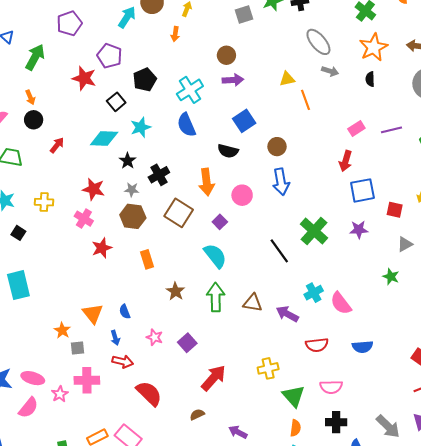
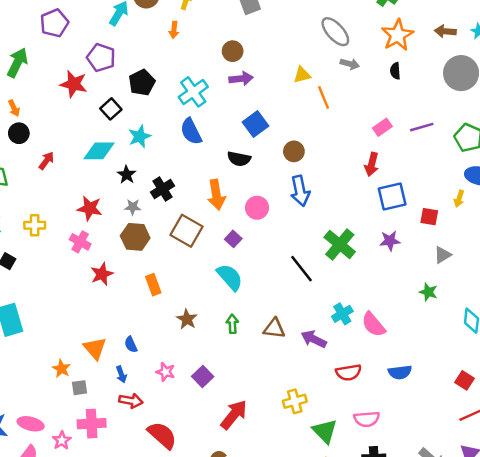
green arrow: (216, 297) -> (232, 324), size x0.6

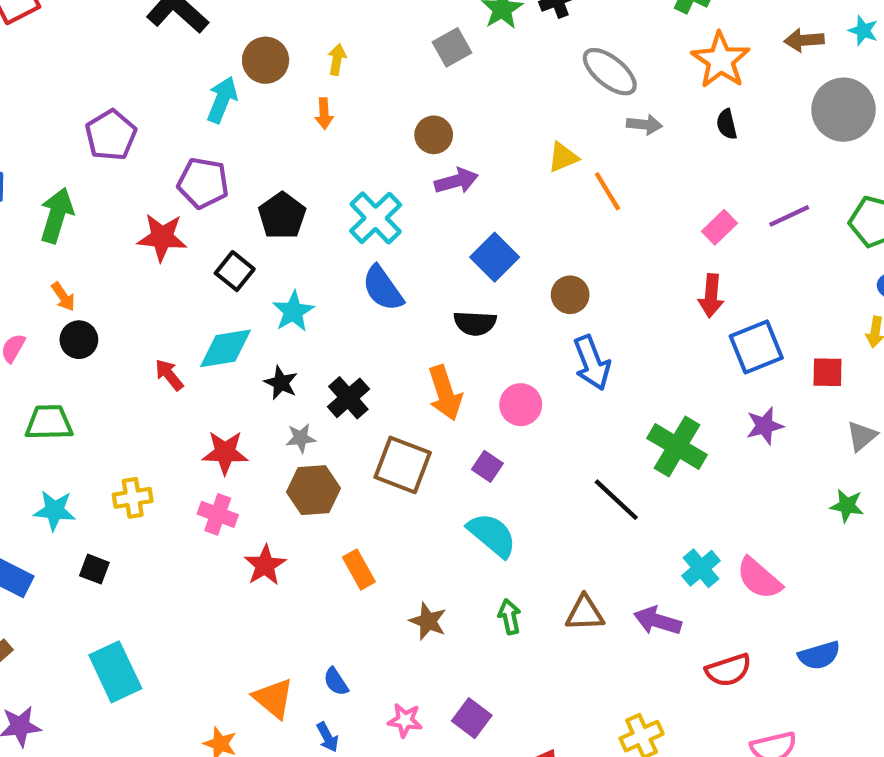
red arrow: (46, 161) -> (169, 375), moved, turned -66

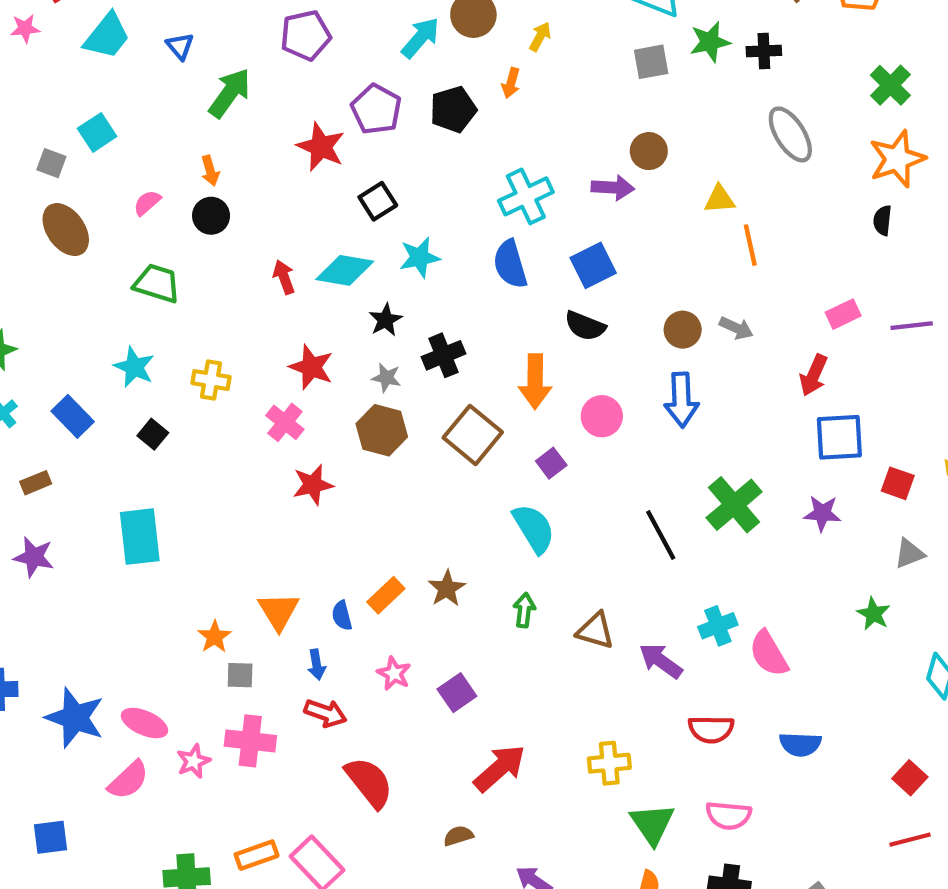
gray arrow: (644, 125) -> (736, 328), moved
brown circle: (434, 135) -> (649, 151), moved
black pentagon: (282, 216) -> (453, 109), moved
blue square: (495, 257) -> (593, 265), moved
orange rectangle: (359, 570) -> (386, 595), moved, turned 57

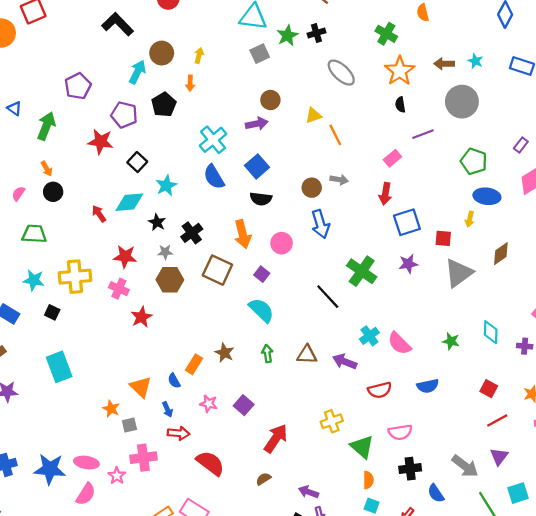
purple line: (912, 326) -> (423, 134), moved
yellow cross: (211, 380) -> (75, 277), size x1.6
gray triangle: (909, 554) -> (459, 273), size x1.8
green star: (874, 614) -> (451, 341), moved

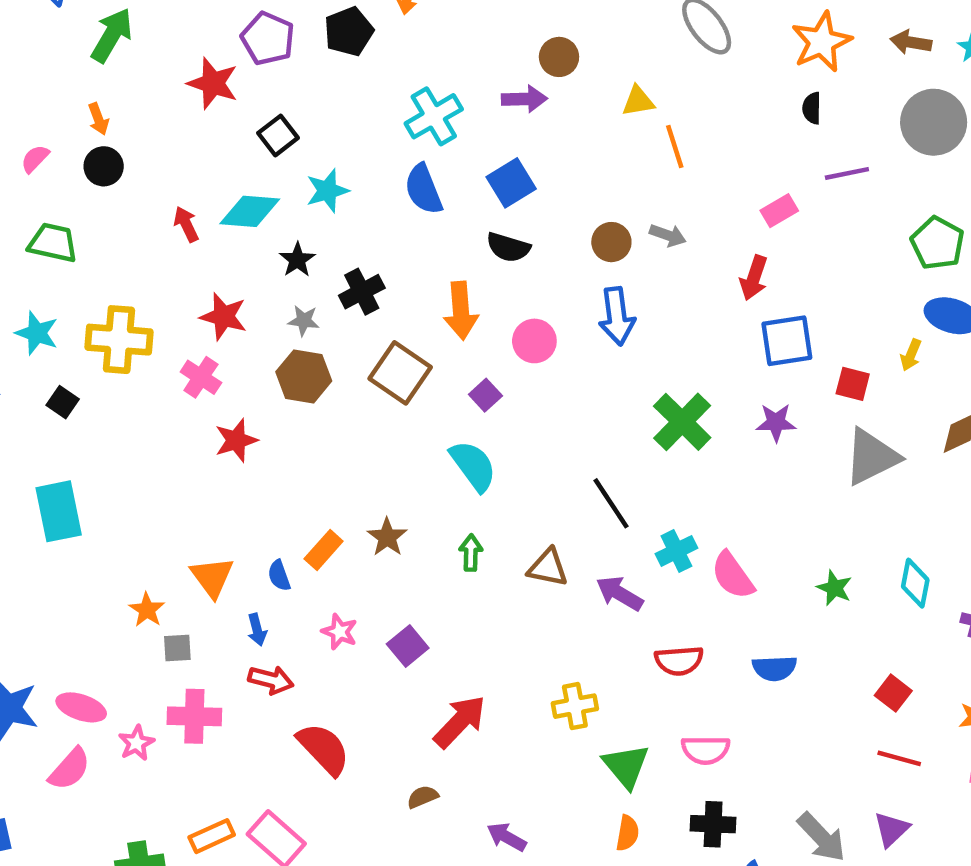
black line: (328, 297) -> (611, 503), moved
red line: (497, 421) -> (899, 758), turned 35

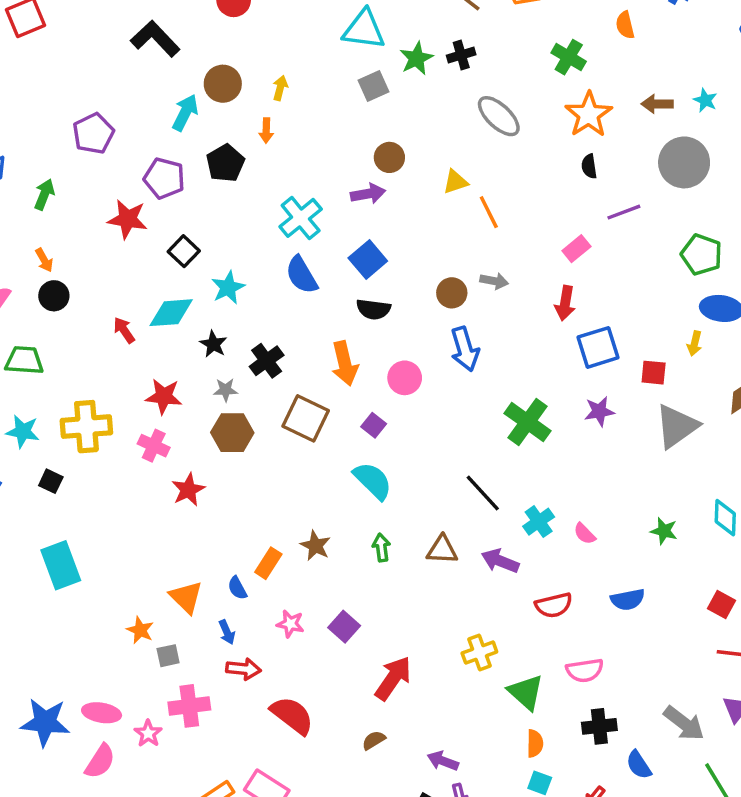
green arrow: (112, 35) -> (44, 194), size x0.7
pink semicircle: (733, 575) -> (585, 534), size x0.6

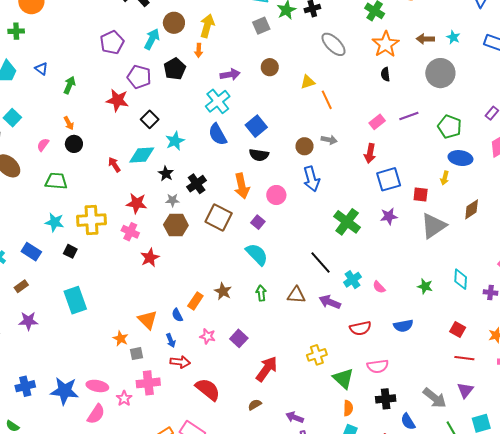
yellow arrow: (280, 88) -> (207, 26), size x1.6
purple pentagon: (93, 133) -> (112, 42), moved
purple arrow: (368, 194) -> (230, 75), moved
purple line: (624, 212) -> (409, 116), moved

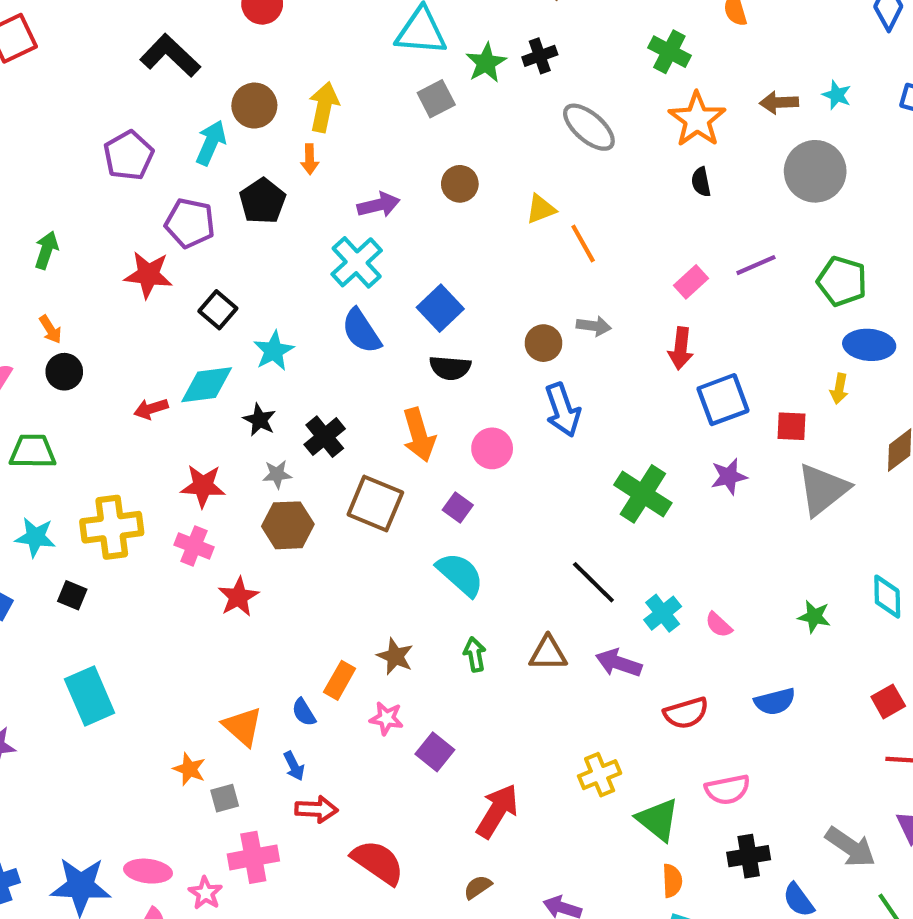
red arrow: (114, 165) -> (151, 409), turned -70
red square: (458, 329) -> (888, 701), turned 35
pink star: (208, 336) -> (386, 718), moved

